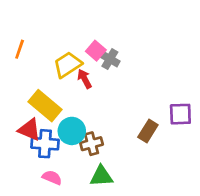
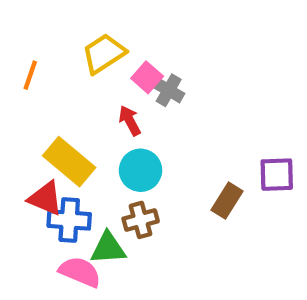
yellow trapezoid: (68, 65) -> (104, 54), moved
cyan circle: (72, 131) -> (141, 170), moved
green triangle: (101, 176) -> (108, 248), moved
pink semicircle: (52, 178) -> (80, 272), size x1.4

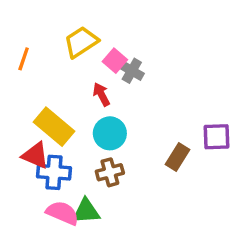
green triangle: (108, 248) -> (86, 211), moved

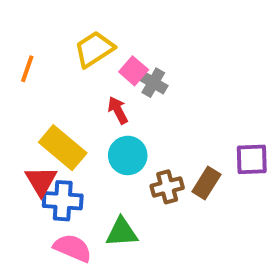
red triangle: (35, 155) -> (41, 181), turned 36
brown cross: (110, 172) -> (167, 187), moved
green triangle: (86, 211) -> (122, 232), moved

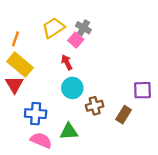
gray cross: (153, 83) -> (83, 28), moved
yellow rectangle: (63, 148) -> (20, 65), moved
red triangle: (41, 181) -> (14, 85), moved
brown rectangle: (206, 183) -> (124, 115), moved

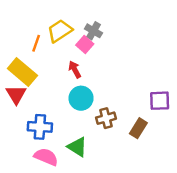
orange line: (16, 39) -> (36, 43), moved
green triangle: (69, 131) -> (77, 147), turned 36

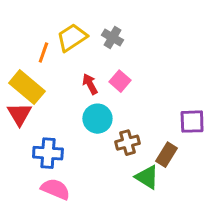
pink square: (85, 45) -> (120, 81), moved
green triangle: (77, 147) -> (147, 177), moved

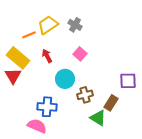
orange line: (43, 53) -> (29, 35), turned 48
red arrow: (90, 84) -> (47, 56), moved
blue cross: (48, 153) -> (47, 107), moved

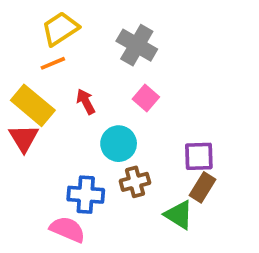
yellow trapezoid: (48, 25) -> (60, 29), moved
gray cross: (75, 25) -> (137, 45), size x1.5
purple square: (128, 81) -> (199, 156), moved
brown cross: (85, 95) -> (135, 182), moved

